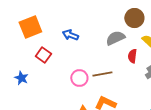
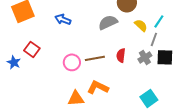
red square: (43, 55) -> (32, 49), moved
red semicircle: (132, 56) -> (121, 55), moved

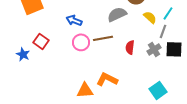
blue arrow: (63, 19) -> (74, 20), moved
brown line: (95, 58) -> (103, 38), moved
pink circle: (72, 62) -> (81, 42), moved

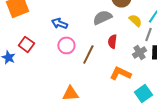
brown line: (103, 38) -> (88, 54), moved, turned -54
red semicircle: (130, 47) -> (112, 41), moved
orange L-shape: (107, 79) -> (120, 73), moved

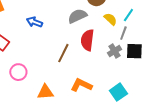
red semicircle: (112, 41) -> (87, 40), size x1.5
pink circle: (66, 45) -> (18, 72), moved
orange L-shape: (120, 73) -> (81, 85), moved

